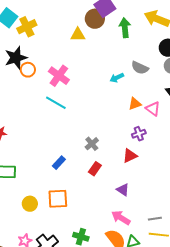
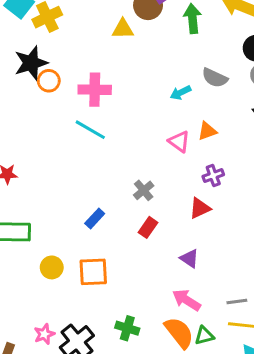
pink cross: (59, 76) -> (95, 90), turned -35
pink triangle: (153, 109) -> (179, 142), moved
yellow circle: (30, 204) -> (52, 267), moved

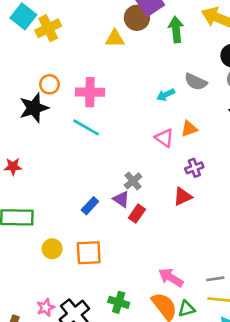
black star: (31, 63) -> (34, 108), moved
purple triangle: (190, 259) -> (121, 199), moved

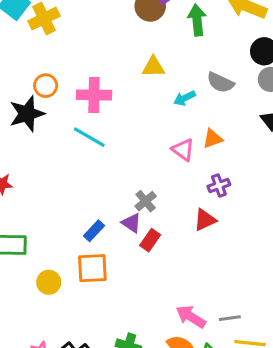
yellow triangle: (115, 39) -> (153, 67), moved
orange square: (89, 253) -> (92, 268), moved
gray line: (215, 279) -> (230, 318), moved

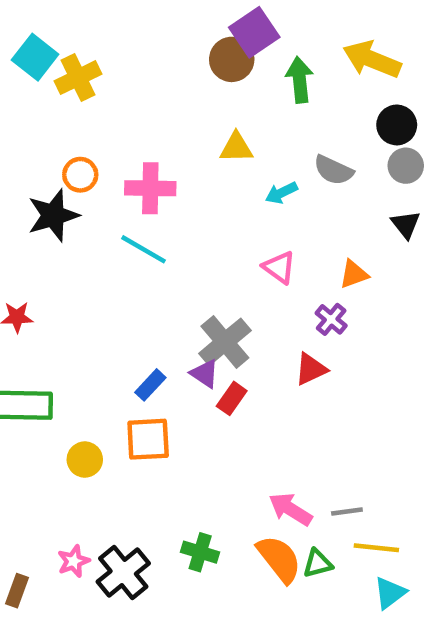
orange triangle: (213, 139) -> (354, 274), moved
purple cross: (219, 186) -> (331, 319), turned -30
gray cross: (146, 201) -> (225, 342), size x1.6

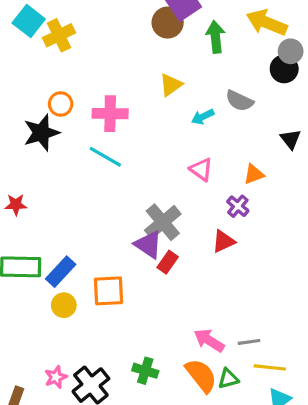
yellow triangle: (236, 148) -> (171, 85), turned -35
gray circle: (406, 166) -> (291, 51), moved
purple triangle: (205, 374) -> (148, 245), size x1.4
blue rectangle: (150, 385) -> (61, 272), moved, size x1.4

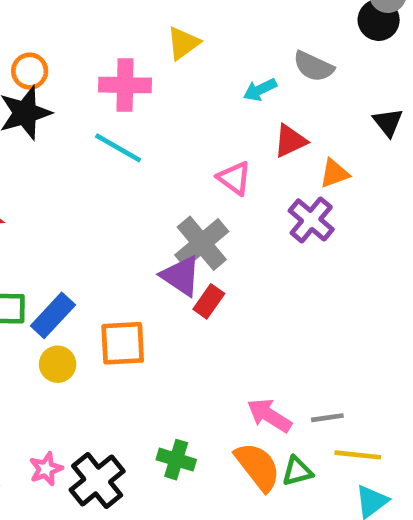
yellow triangle: (171, 85) -> (183, 43), moved
orange circle: (61, 104) -> (30, 71), moved
pink triangle: (201, 169) -> (234, 178), moved
purple cross: (238, 206) -> (311, 220), size x1.4
red triangle: (223, 241) -> (290, 141), moved

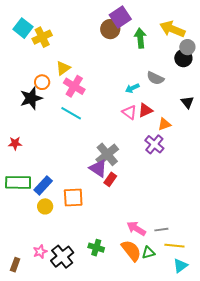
yellow triangle: (183, 43) -> (63, 68), moved
orange circle: (30, 71) -> (42, 82), moved
pink cross: (125, 85) -> (74, 86), turned 30
pink triangle: (234, 178) -> (129, 112), moved

